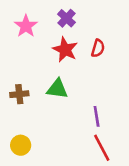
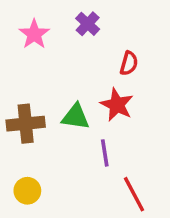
red star: (65, 50) -> (117, 105), moved
brown cross: (19, 94) -> (26, 124), size x1.5
purple line: (97, 116) -> (105, 153), moved

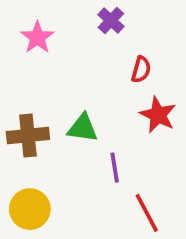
purple cross: (88, 24) -> (111, 20), moved
red star: (117, 105) -> (158, 115), moved
yellow circle: (27, 191) -> (30, 209), size x1.4

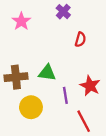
red star: (158, 115) -> (90, 86), moved
yellow circle: (30, 209) -> (31, 107), moved

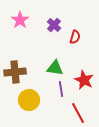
purple cross: (63, 12) -> (54, 25), moved
green triangle: (47, 73) -> (55, 68), moved

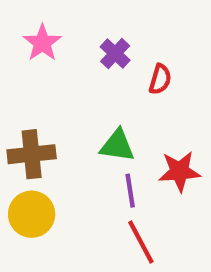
red star: (84, 80) -> (179, 171), turned -30
yellow circle: (29, 100) -> (32, 214), moved
red line: (78, 113) -> (141, 242), moved

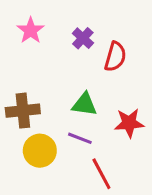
red semicircle: (160, 79) -> (115, 57), size x1.4
purple line: (130, 191) -> (80, 138), moved, turned -60
yellow circle: (32, 214) -> (40, 151), moved

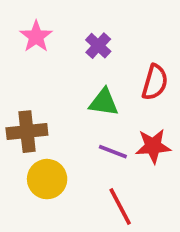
red semicircle: (115, 57) -> (155, 82), moved
green triangle: (84, 104) -> (104, 102), moved
purple line: (80, 138) -> (113, 152), moved

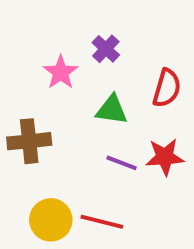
pink star: (36, 37) -> (61, 72), moved
yellow circle: (47, 179) -> (51, 220), moved
red line: (120, 206) -> (102, 222), moved, turned -48

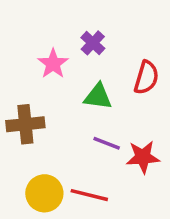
red star: (165, 157) -> (143, 157), moved

